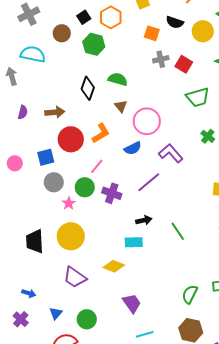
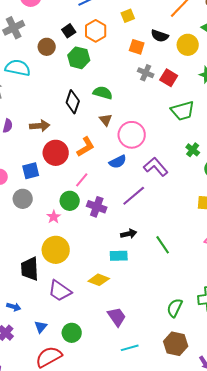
gray cross: (161, 59) -> (146, 73), turned 35
gray circle: (54, 182) -> (23, 199), moved
black trapezoid: (35, 241) -> (30, 269), moved

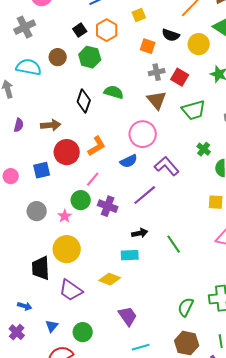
brown circle: (47, 47) -> (58, 57), moved
gray cross: (146, 73) -> (157, 72), turned -35
brown triangle: (106, 120) -> (157, 100), moved, size x1.5
gray circle: (23, 199) -> (37, 211), moved

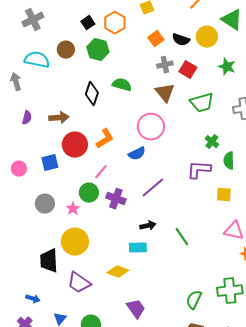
black semicircle: (171, 35) -> (181, 40), moved
orange square: (148, 46) -> (156, 39), turned 35
purple L-shape: (167, 166) -> (199, 170), moved, turned -45

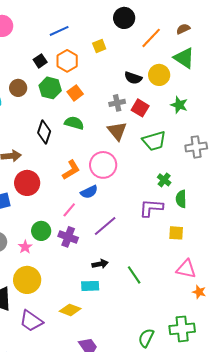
orange square: (156, 39) -> (75, 93), moved
orange L-shape: (105, 139) -> (71, 170), moved
pink line: (101, 172) -> (69, 210), moved

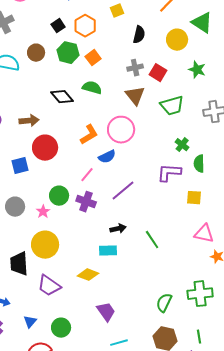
black semicircle: (133, 78) -> (139, 35), moved, turned -96
black diamond: (44, 132) -> (62, 97), turned -60

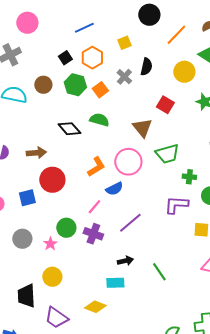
gray cross: (135, 68) -> (124, 77), moved, turned -35
green trapezoid: (172, 106) -> (167, 154), moved
green cross: (182, 145) -> (189, 177), turned -32
yellow circle: (45, 245) -> (52, 277), size x0.7

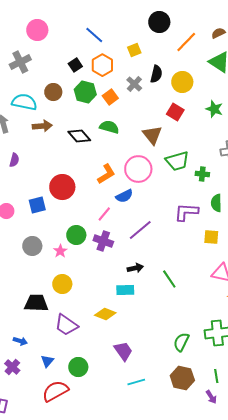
blue line: (84, 28) -> (94, 35), turned 66
yellow circle: (184, 72) -> (182, 82), moved
brown arrow: (36, 153) -> (42, 126), moved
green cross: (189, 177) -> (202, 174), moved
black trapezoid: (26, 296) -> (36, 303), turned 95

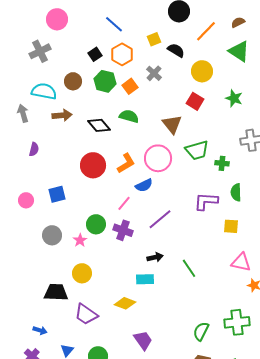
black semicircle: (156, 74) -> (176, 50), moved, turned -72
red circle: (62, 187) -> (93, 165), moved

